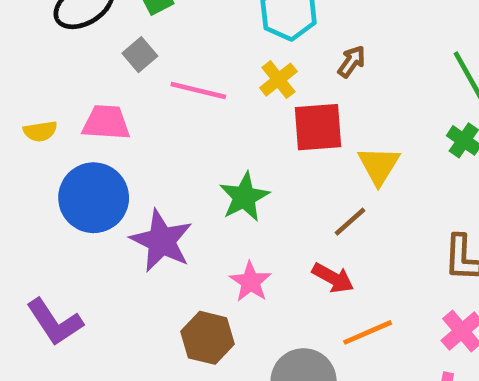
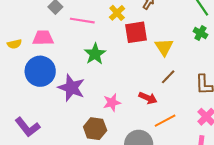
green star: (244, 197) -> (95, 54), moved
brown line: (350, 222) -> (168, 77), moved
pink star: (250, 282) -> (112, 103), turned 30

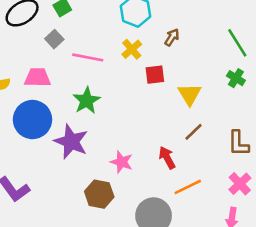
red square: (136, 32) -> (155, 75), size x0.7
green star: (95, 54) -> (87, 101), moved
red arrow: (148, 98) -> (167, 158), turned -144
pink star: (112, 103) -> (122, 162), turned 30

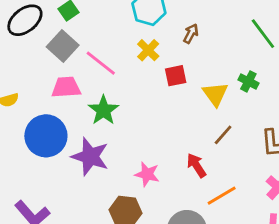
gray square: (54, 39) -> (63, 46), size x1.5
pink line: (88, 57) -> (101, 63), turned 32
pink trapezoid: (37, 78) -> (66, 87), moved
green cross: (236, 78) -> (248, 81), moved

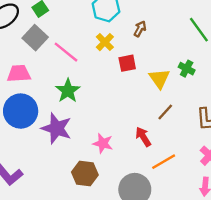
pink trapezoid: (66, 87) -> (19, 74), moved

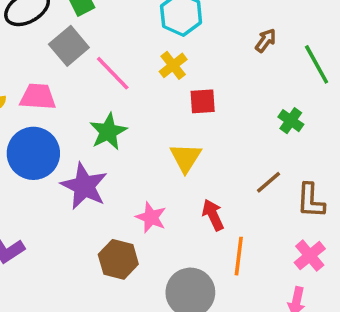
brown arrow: (140, 29) -> (266, 40), moved
yellow triangle: (159, 79) -> (186, 158), moved
brown line: (165, 112) -> (268, 182), moved
orange line: (164, 162) -> (239, 256), turned -60

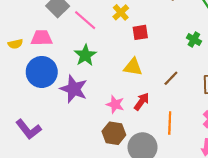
yellow triangle: (186, 158) -> (133, 67), turned -48
brown line: (268, 182) -> (171, 78), moved
red arrow: (213, 215) -> (142, 102), moved, turned 66
brown hexagon: (118, 259) -> (114, 133), moved

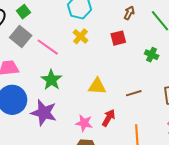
red square: (140, 32) -> (118, 38), moved
brown line: (171, 78) -> (134, 93), turned 35

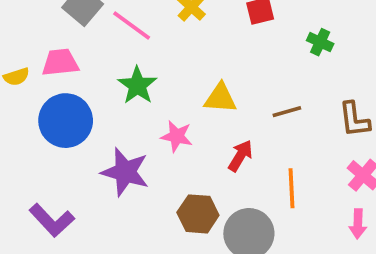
purple star: (44, 113) -> (125, 172), moved
pink star: (84, 123) -> (177, 136), moved

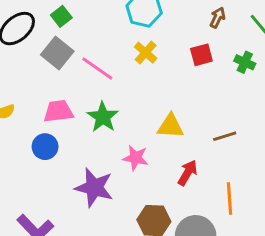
green cross: (320, 42) -> (245, 62), moved
pink trapezoid: (60, 63) -> (58, 111), moved
blue circle: (66, 121) -> (45, 147), size x0.6

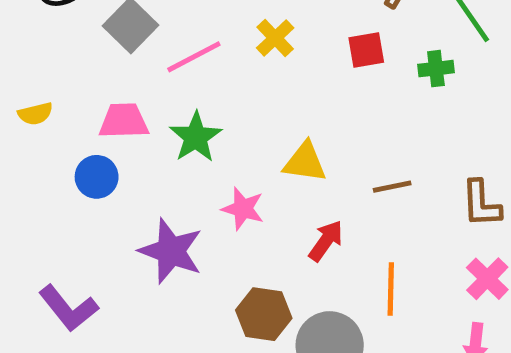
green cross: (245, 62) -> (436, 69), turned -36
pink line: (97, 68) -> (194, 57), turned -68

